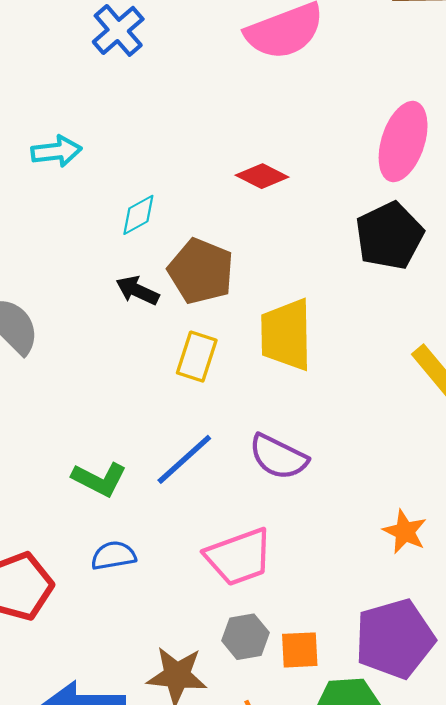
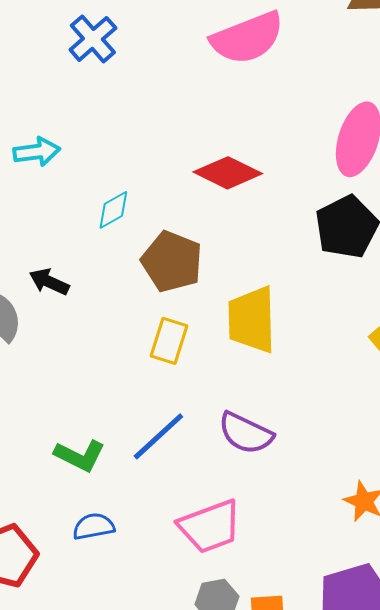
red diamond: (262, 176) -> (228, 173), size x1.4
black arrow: (137, 290) -> (49, 282), moved

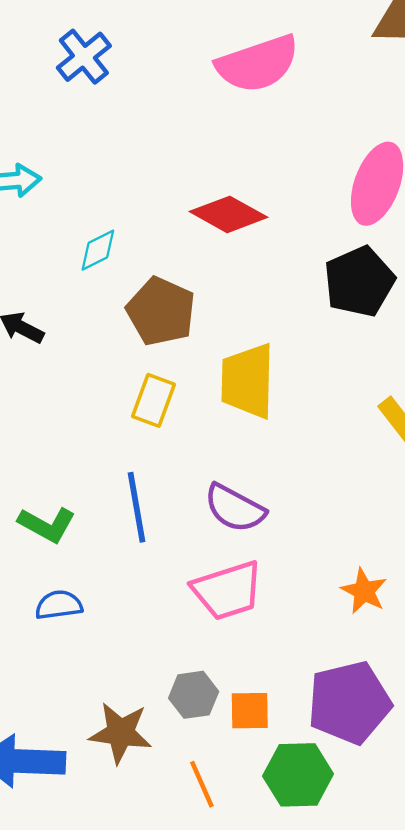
blue line: (158, 436) -> (137, 507), turned -60
pink trapezoid: (210, 526) -> (227, 590), moved

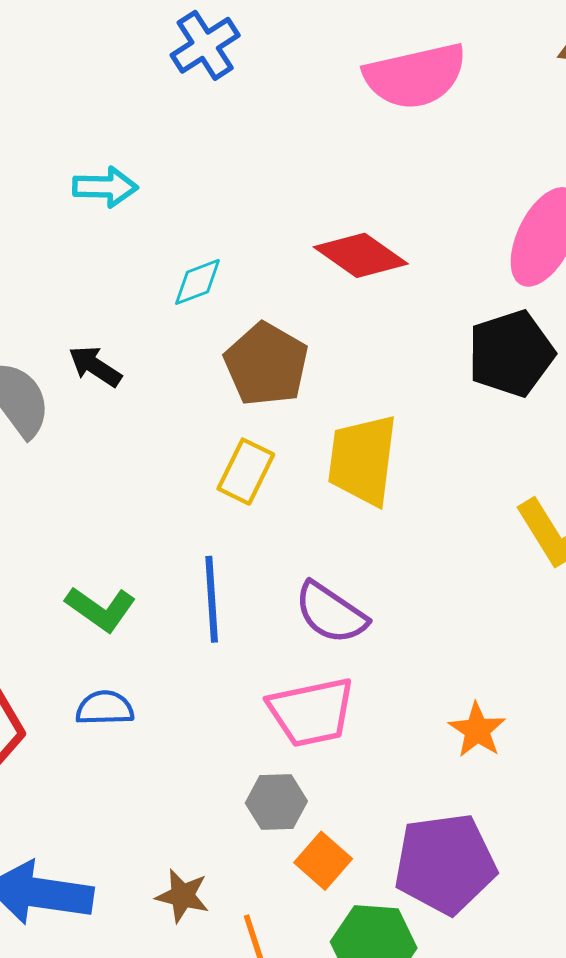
gray hexagon: (194, 695) -> (276, 802), moved
orange square: (250, 711) -> (323, 861), turned 36
brown star: (121, 733) -> (182, 896), moved, size x0.7

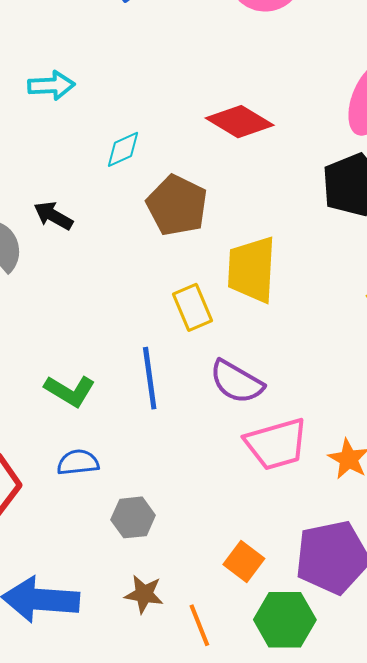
yellow rectangle: (246, 472) -> (193, 307), moved, turned -45
pink trapezoid: (311, 712) -> (276, 444), moved
gray hexagon: (276, 802) -> (133, 517), moved

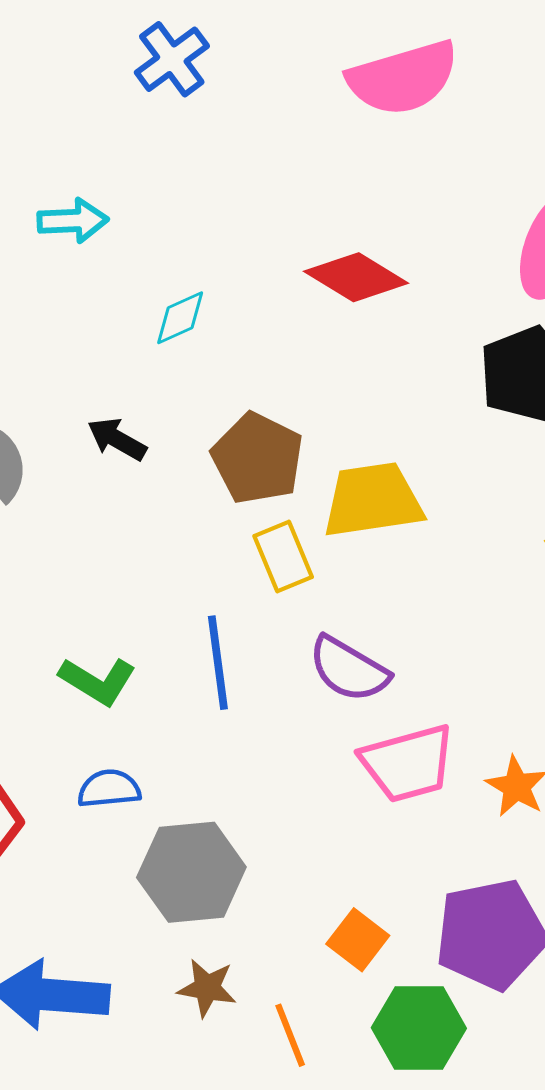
brown pentagon: (177, 205) -> (258, 458), moved
black arrow: (53, 216) -> (117, 439), moved
yellow trapezoid: (252, 269) -> (373, 500), turned 78
gray hexagon: (133, 517) -> (191, 872), size x1.6

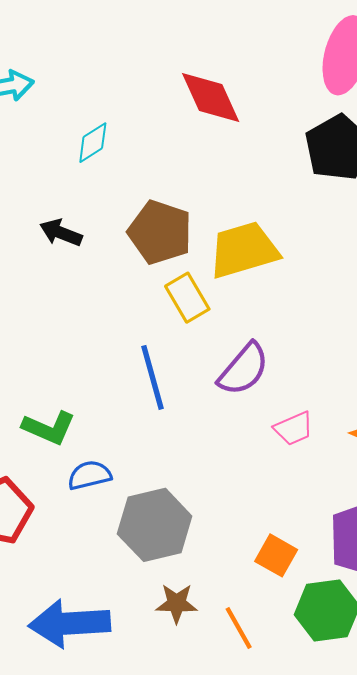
red diamond: (356, 277) -> (211, 98), turned 42
purple semicircle: (349, 669) -> (244, 369), turned -72
green L-shape: (98, 681) -> (49, 428), moved
pink trapezoid: (408, 763) -> (294, 429), size x0.6

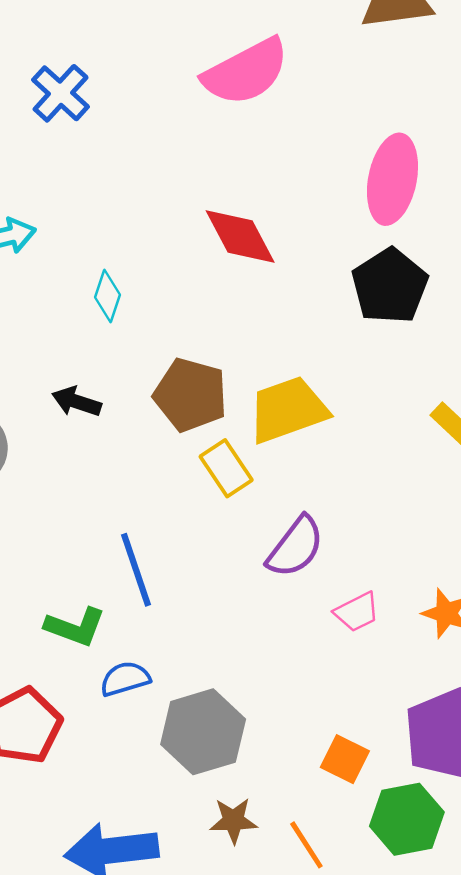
cyan diamond: (93, 143) -> (107, 296), turned -36
blue line: (152, 377) -> (136, 570), moved

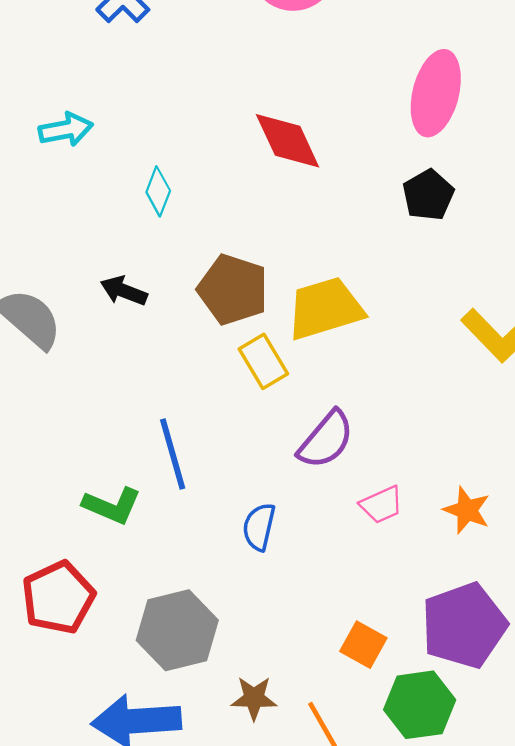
black pentagon: (390, 286) -> (428, 195), size x0.7
blue semicircle: (125, 679) -> (259, 527), moved, turned -63
gray hexagon: (203, 732) -> (177, 630), moved

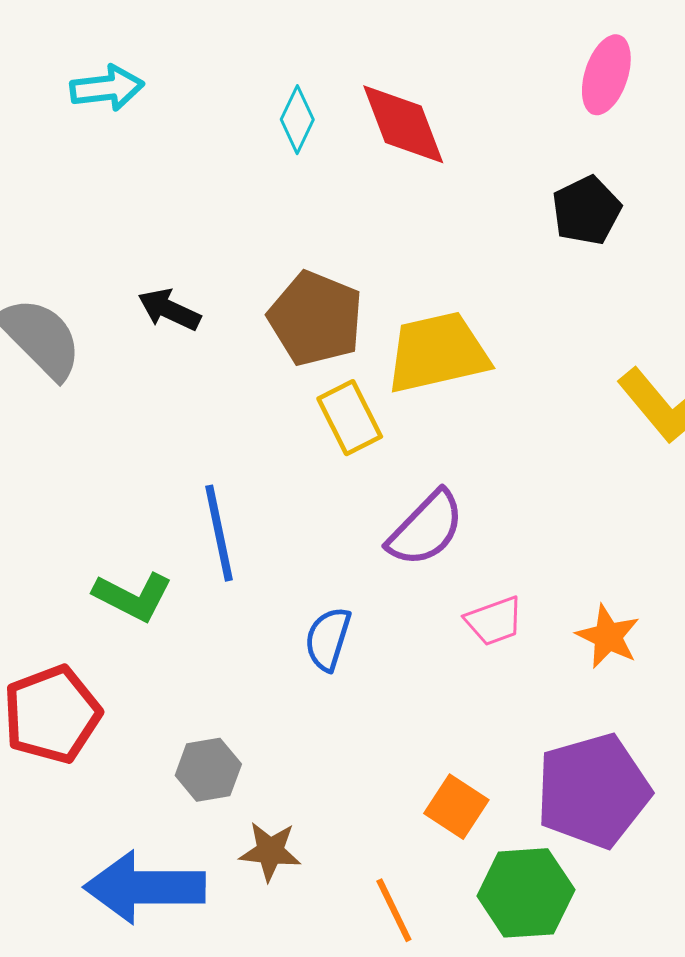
pink ellipse: (436, 93) -> (606, 75), size x0.7
cyan diamond: (158, 191) -> (297, 120), moved
gray hexagon: (177, 630) -> (208, 770), size x0.6
brown star: (254, 698) -> (270, 851), moved

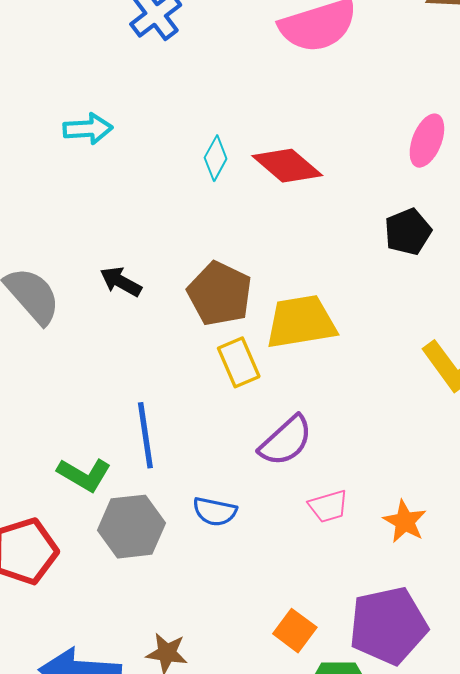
red diamond: (403, 124) -> (287, 166), turned -32
blue semicircle: (328, 639) -> (215, 511), turned -99
gray hexagon: (208, 770) -> (132, 527), moved, size x1.5

